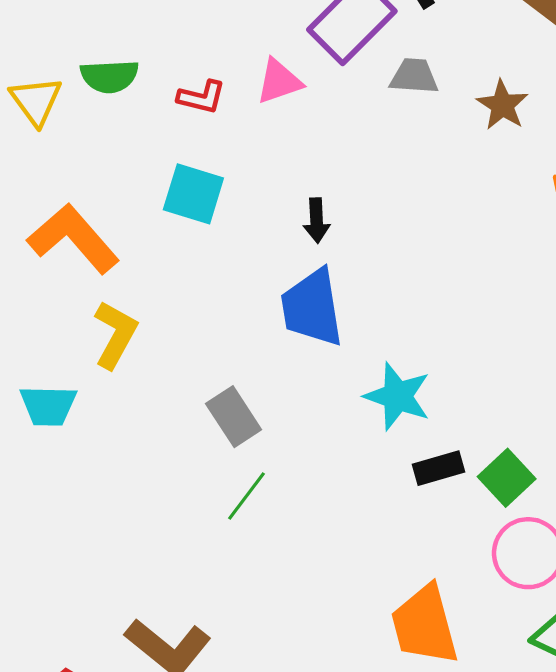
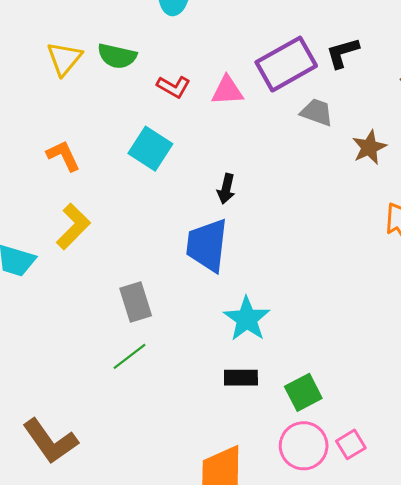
orange L-shape: (73, 238) -> (63, 156), size x0.6
black rectangle: (439, 468) -> (241, 378), moved

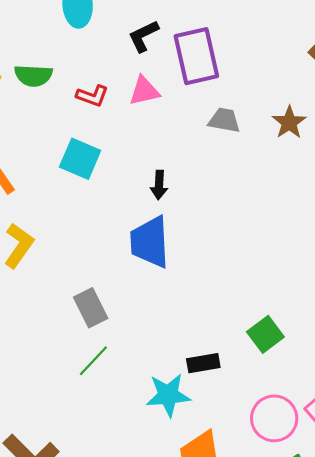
black L-shape: (343, 53) -> (143, 36), moved
purple rectangle: (286, 64) -> (196, 56), turned -64
gray trapezoid: (317, 112) -> (224, 120), moved
cyan star: (247, 319) -> (168, 395), moved, turned -30
green square: (303, 392) -> (265, 334), moved

